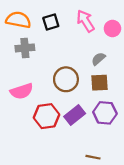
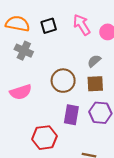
gray cross: (25, 48) -> (24, 51), turned 30
purple rectangle: (75, 115) -> (71, 115), turned -42
red hexagon: (47, 116) -> (44, 138), moved

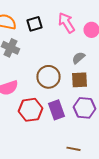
purple rectangle: (71, 115) -> (56, 110), turned -30
red hexagon: (44, 138) -> (30, 110), moved

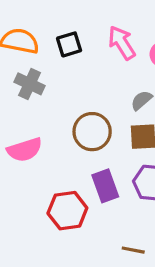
red hexagon: (30, 110) -> (67, 211), moved

